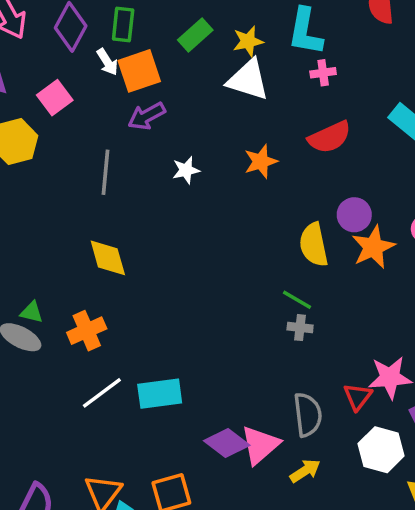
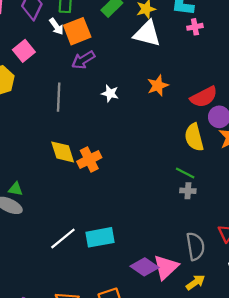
red semicircle: (330, 137) -> (204, 97), moved
white star: (186, 170) -> (110, 93), turned 30
orange cross: (87, 331) -> (89, 160), moved

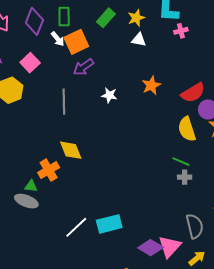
white triangle: (147, 34) -> (139, 40), size x0.6
orange cross: (89, 160) -> (49, 170), moved

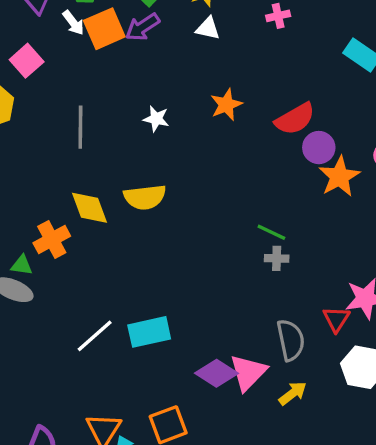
purple arrow: (83, 67) -> (142, 27), moved
yellow semicircle: (187, 129) -> (145, 197), moved, turned -80

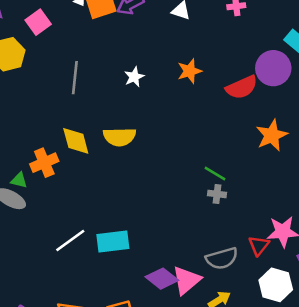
white star: (156, 119) -> (134, 77), turned 30
purple circle: (319, 148) -> (273, 68), moved, size x1.4
gray semicircle: (291, 340) -> (222, 258), turned 80

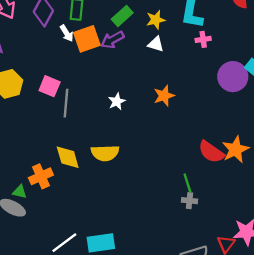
pink square: (38, 22) -> (50, 86), moved, turned -30
purple circle: (273, 68) -> (233, 77), moved
red semicircle: (242, 87) -> (211, 152), moved, turned 60
green line: (215, 173) -> (187, 183), turned 42

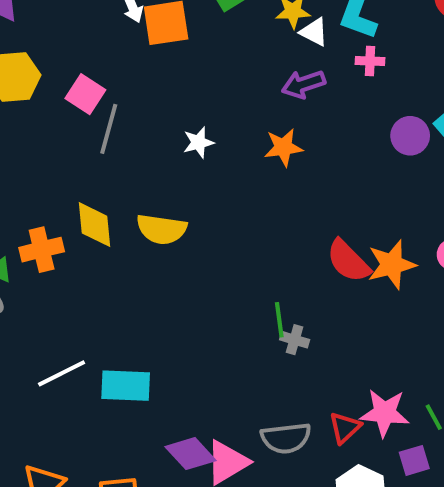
purple arrow: (112, 40) -> (303, 84), moved
white triangle: (156, 44) -> (314, 32), moved
purple circle: (233, 77) -> (410, 136), size x0.7
green line: (187, 183) -> (279, 320), moved

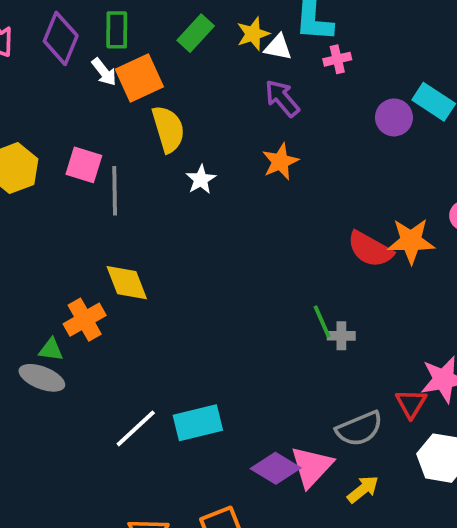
purple arrow: (303, 84) -> (282, 98), turned 84
yellow semicircle: (162, 229) -> (168, 129), moved, turned -99
orange star: (392, 265) -> (411, 241), turned 30

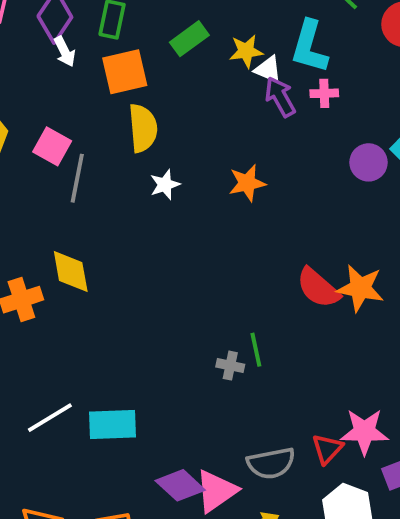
white arrow: (104, 72) -> (65, 51), moved
purple arrow: (282, 98) -> (280, 97), moved
gray cross: (341, 336) -> (230, 366), moved

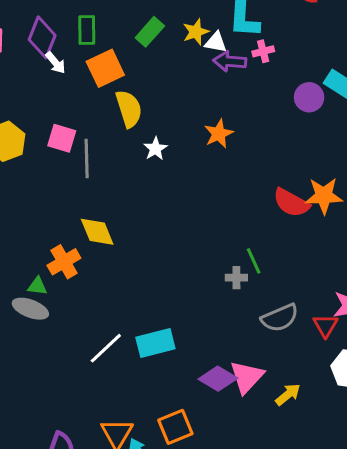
purple arrow: (280, 97) -> (230, 61), turned -44
gray semicircle: (271, 463) -> (280, 318), moved

